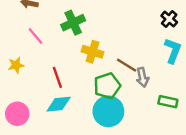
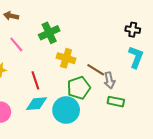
black cross: (169, 19) -> (133, 30), turned -32
green rectangle: (168, 102) -> (116, 102), moved
cyan circle: (108, 111) -> (66, 110), moved

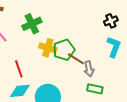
black cross: (133, 30) -> (111, 21), turned -32
green pentagon: (79, 88) -> (64, 50), moved

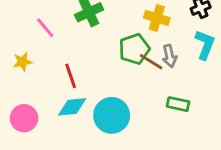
yellow cross: (48, 48) -> (157, 18), moved
gray arrow: (89, 69) -> (170, 56), moved

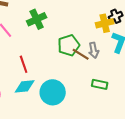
yellow cross: (157, 18) -> (105, 23), moved, turned -30

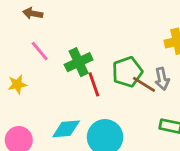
green cross: (37, 19) -> (79, 62), moved
red line: (24, 64) -> (94, 84), moved

